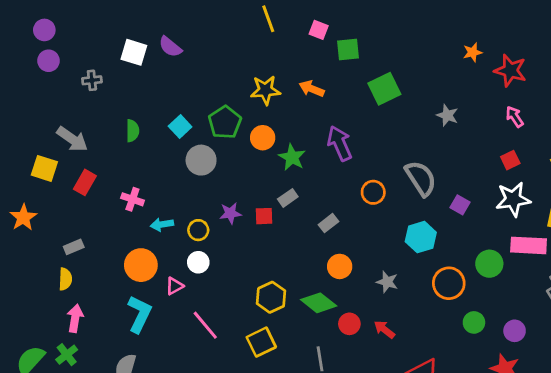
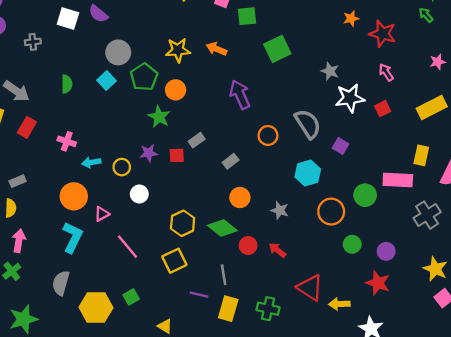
green star: (292, 157) -> (159, 117), moved
gray circle: (201, 160) -> (118, 52), moved
white star: (513, 199) -> (350, 98), moved
white circle: (198, 262) -> (139, 194), moved

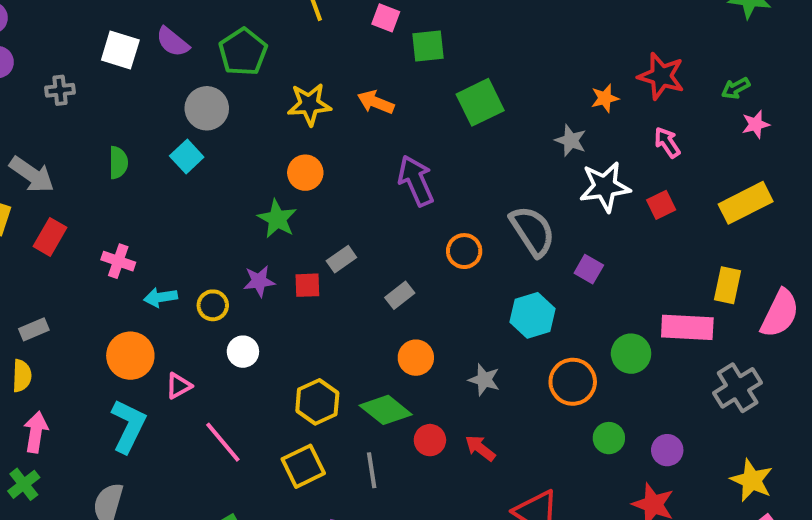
green arrow: (426, 15) -> (736, 88), moved, turned -77
orange star: (351, 18) -> (605, 98), moved
green pentagon: (144, 77) -> (243, 52), moved
gray line: (224, 275) -> (372, 470), moved

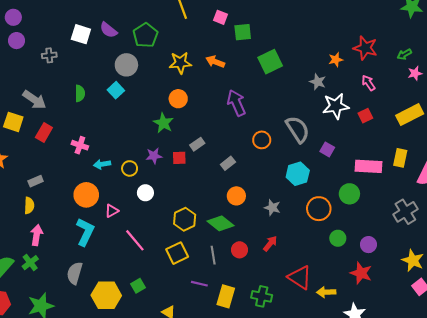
pink rectangle: (687, 327) -> (368, 166), moved
red circle: (430, 440) -> (240, 250), moved
red arrow: (480, 448) -> (270, 244), turned 91

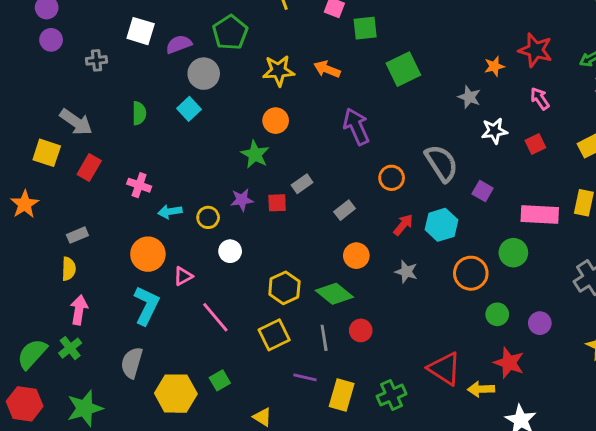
purple semicircle: (108, 30) -> (179, 44), moved, turned 120
white star: (336, 106) -> (494, 131), size x0.7
red arrow: (270, 244) -> (403, 225), moved
red star: (361, 273) -> (509, 363), moved
green cross: (262, 296) -> (392, 395), turned -36

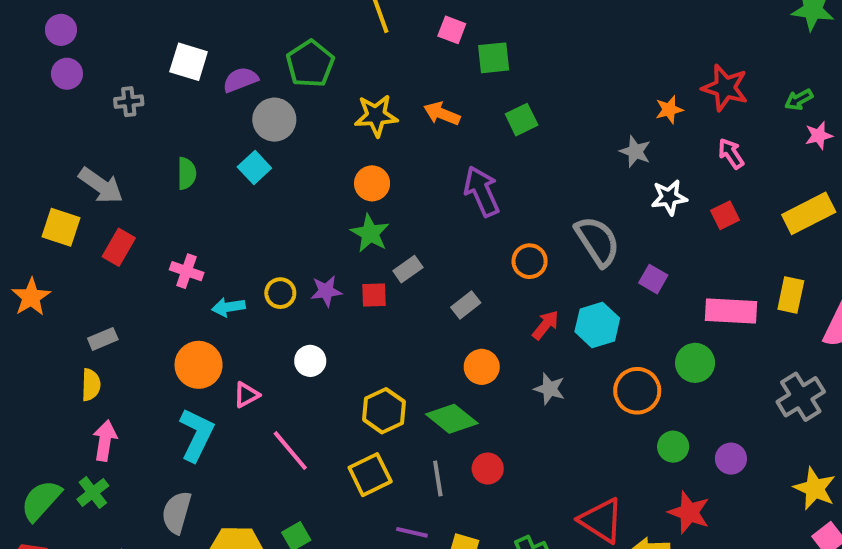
green square: (403, 69) -> (522, 120), moved, size x0.7
green star: (255, 154) -> (370, 233), moved
yellow circle: (208, 217) -> (280, 293), moved

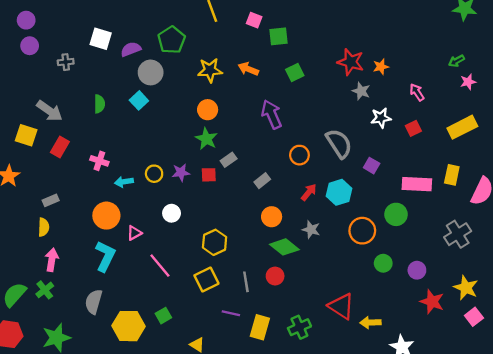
red star: (725, 88) -> (351, 62), moved
green diamond: (452, 419) -> (284, 247), moved
red star: (689, 512) -> (432, 302), moved

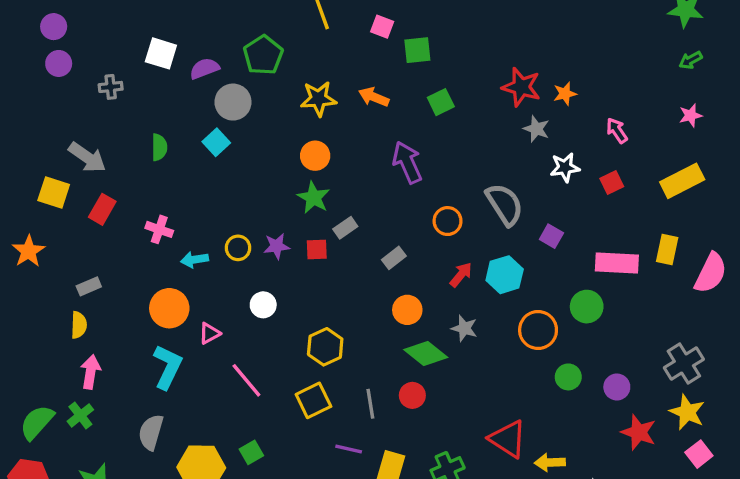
green arrow: (456, 61) -> (691, 60), moved
gray cross: (458, 234) -> (684, 364), moved

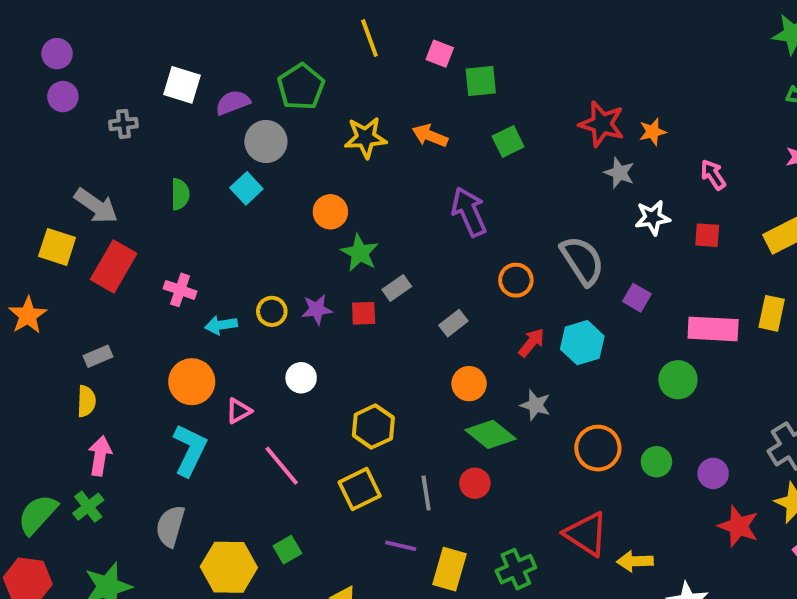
orange circle: (315, 156) -> (330, 212), moved
red square: (612, 182) -> (707, 235), turned 30
red rectangle: (102, 209) -> (114, 266), size x1.4
orange circle: (538, 330) -> (598, 448), moved

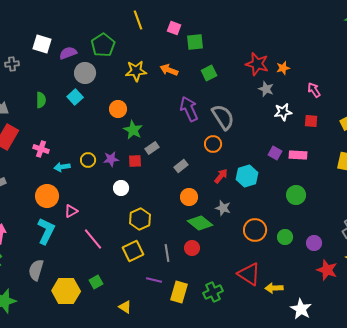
gray semicircle: (582, 261) -> (223, 117), moved
pink rectangle: (713, 329) -> (298, 155), moved, size x0.7
white circle: (301, 378) -> (121, 188), moved

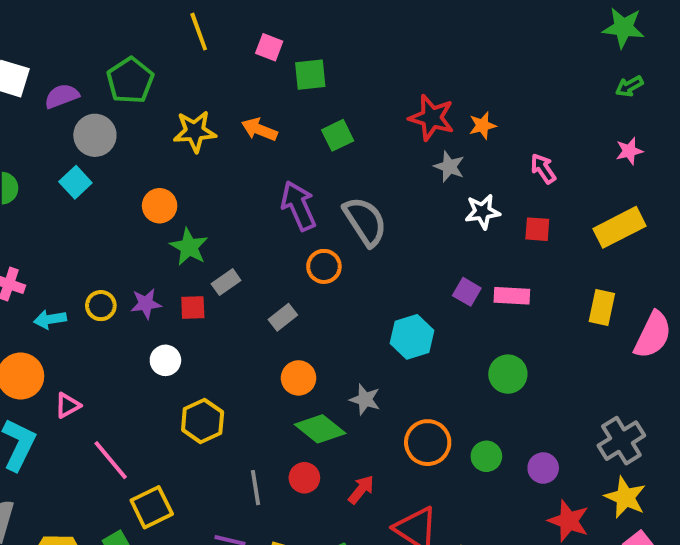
orange circle: (213, 144) -> (324, 266), moved
red arrow: (221, 176) -> (361, 490), moved
yellow square: (133, 251) -> (152, 507), moved

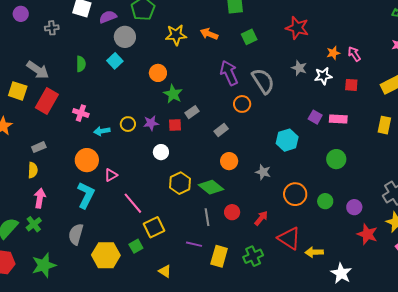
orange star: (482, 125) -> (333, 53), moved
gray star: (449, 167) -> (299, 68), moved
green diamond: (320, 429) -> (211, 187), moved

